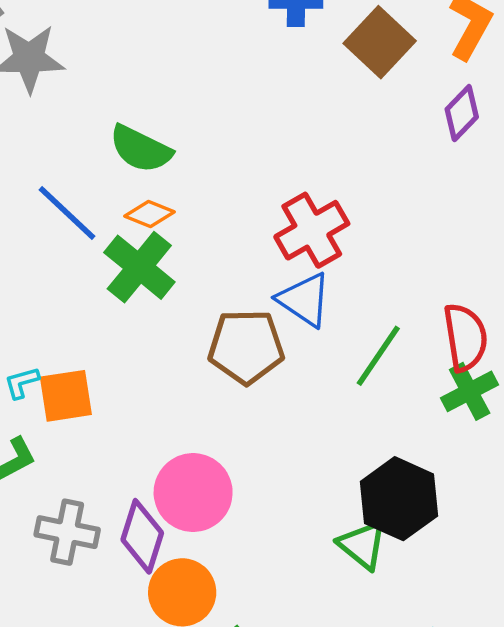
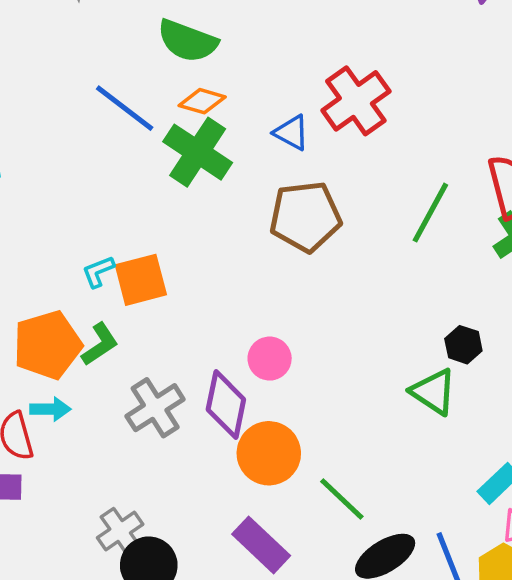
blue triangle: (304, 300) -> (291, 133), moved, size x0.7
pink circle: (193, 493) -> (270, 359), size x0.6
black hexagon: (399, 499) -> (463, 345), size x0.5
gray cross: (67, 532) -> (155, 408), turned -38

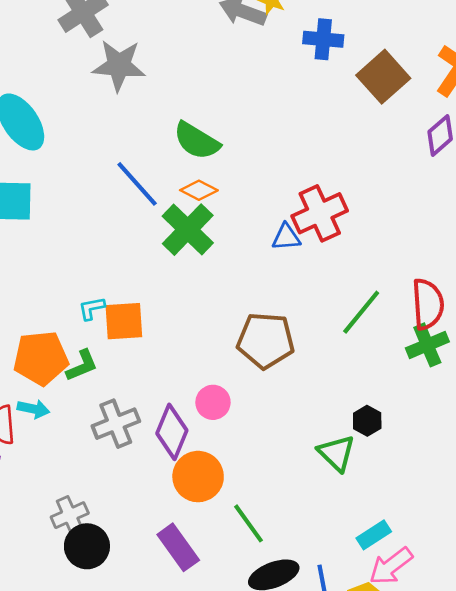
blue triangle: (291, 133) -> (286, 237), moved, turned -44
brown pentagon: (305, 217) -> (266, 340), moved

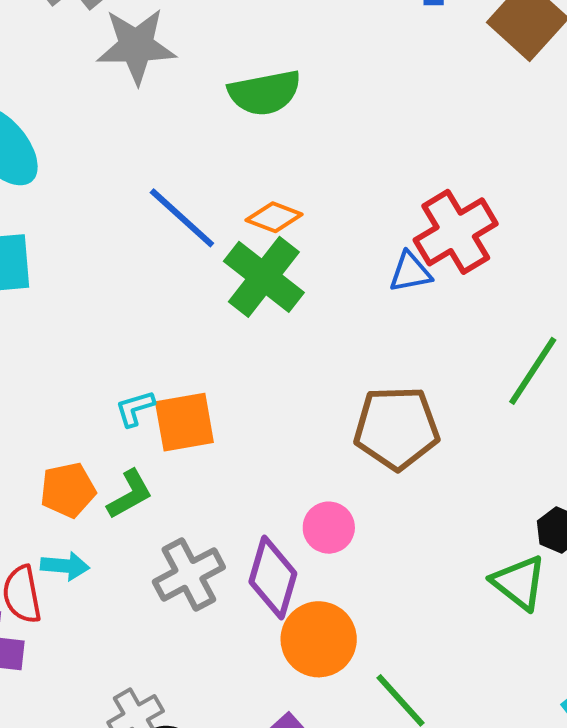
green semicircle: (197, 141) -> (265, 93), moved, turned -36
orange pentagon: (41, 358) -> (68, 490), size x0.7

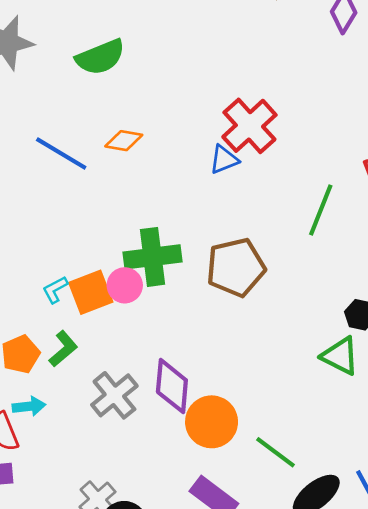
green cross: (264, 277) -> (152, 257), moved, turned -34
pink circle: (329, 528) -> (125, 285), moved

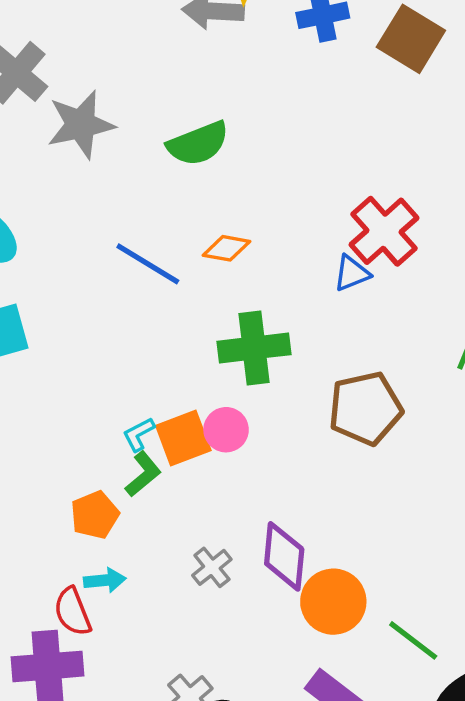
green cross: (152, 257) -> (254, 348), moved
green L-shape: (63, 349) -> (143, 474), moved
gray cross: (114, 395) -> (212, 567), size x0.7

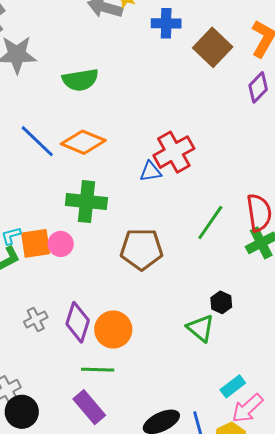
orange diamond: (226, 248) -> (83, 142), size x1.6
orange circle: (333, 602) -> (113, 330), moved
green line: (413, 640) -> (98, 370), moved, turned -48

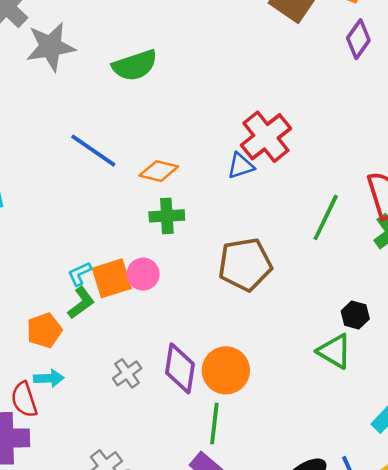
orange diamond: (83, 142) -> (159, 171), moved, size x0.7
green cross: (86, 202) -> (167, 216), size x0.7
green line: (98, 370) -> (214, 424), turned -76

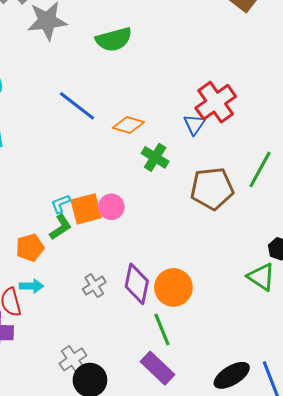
blue triangle: (241, 166) -> (194, 124), turned -40
green cross: (167, 216) -> (155, 157), moved, turned 32
brown pentagon: (245, 264) -> (212, 189), moved
green line: (214, 424) -> (162, 329), turned -32

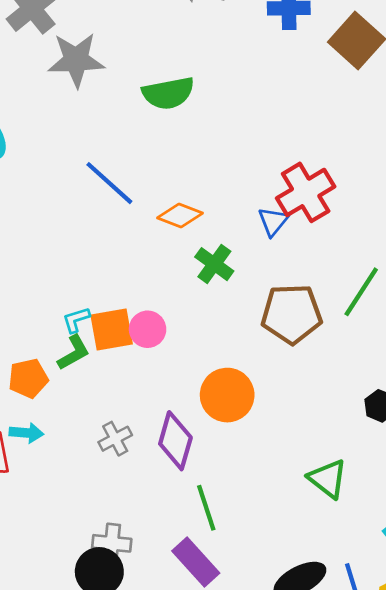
green triangle: (261, 277) -> (328, 479), moved
orange circle: (173, 287) -> (227, 395), moved
gray cross: (73, 359) -> (112, 543), moved, turned 36

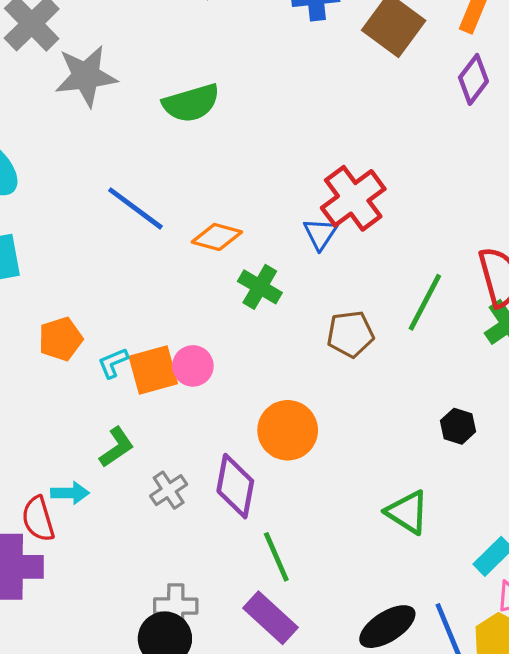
brown pentagon: (292, 314) -> (350, 334), size x0.7
green L-shape: (74, 353) -> (117, 447), moved
orange pentagon: (28, 378) -> (61, 339), moved

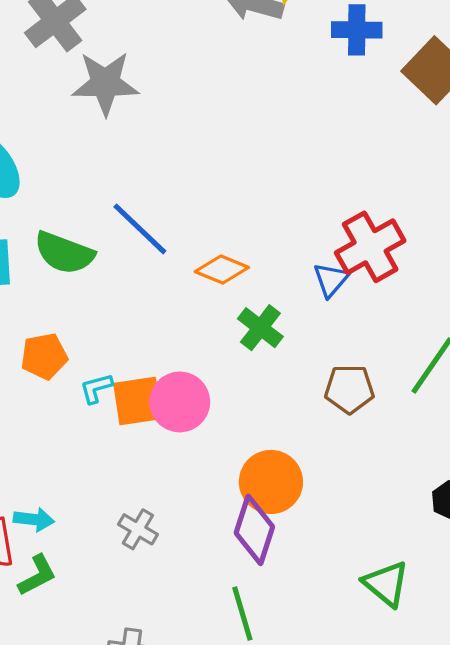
green semicircle: (191, 103) -> (64, 253), moved, turned 30
pink circle: (193, 366) -> (180, 402), size x1.4
green L-shape: (117, 447) -> (37, 575), moved
purple diamond: (235, 486) -> (254, 530), moved
gray cross: (169, 490) -> (138, 529), turned -33

